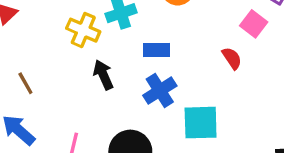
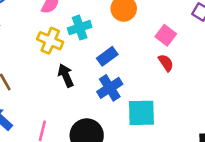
pink square: (254, 24) -> (166, 35), moved
blue rectangle: (156, 50) -> (107, 56), turned -36

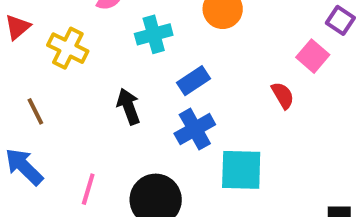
pink square: (166, 35) -> (313, 56), moved
yellow cross: (50, 41) -> (68, 48), moved

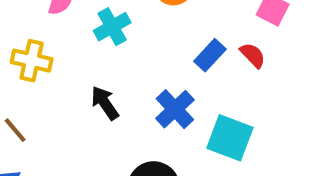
blue rectangle: (194, 81) -> (210, 55), moved
cyan square: (241, 170) -> (230, 138), turned 33

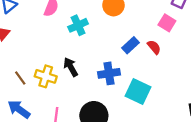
yellow cross: (32, 61) -> (46, 76), moved
blue cross: (175, 109) -> (109, 73), turned 30

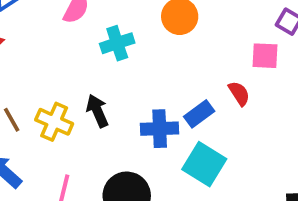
pink square: (167, 23) -> (265, 56), turned -35
blue rectangle: (131, 45) -> (199, 114), moved

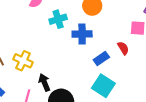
black arrow: (97, 111) -> (44, 82), moved
blue cross: (160, 129) -> (82, 34), moved

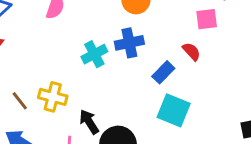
cyan cross: (58, 19) -> (94, 54), moved

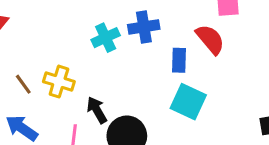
red semicircle: (191, 52) -> (210, 39), size x1.5
blue rectangle: (163, 72) -> (179, 60), turned -45

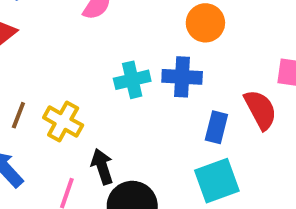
brown line: (23, 84) -> (18, 115), turned 45
cyan square: (188, 102) -> (217, 181), turned 33

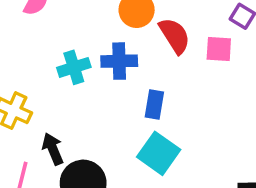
red semicircle: (260, 110) -> (175, 36), moved
cyan square: (217, 181) -> (159, 153), turned -30

